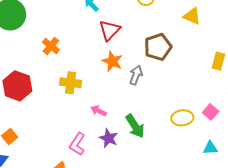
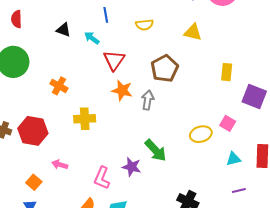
pink arrow: (99, 111) -> (60, 165), moved

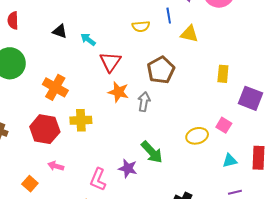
blue line: (106, 15) -> (169, 16), moved
orange cross: (59, 86) -> (55, 87), size x1.4
red hexagon: (33, 131) -> (45, 129), moved

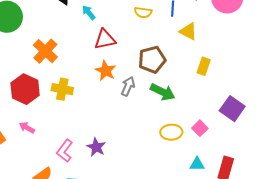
red triangle: (110, 62) -> (105, 39), turned 30
yellow rectangle: (223, 74) -> (204, 66), moved
green arrow: (152, 152) -> (163, 92), moved, turned -35

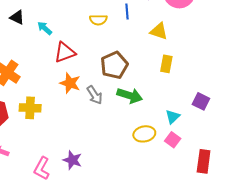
yellow triangle: (188, 31) -> (159, 31), moved
gray arrow: (128, 86) -> (95, 95), turned 132
purple square: (232, 109) -> (201, 101), size x0.7
pink square: (200, 128) -> (173, 140), moved
cyan triangle: (197, 164) -> (173, 117), moved, turned -35

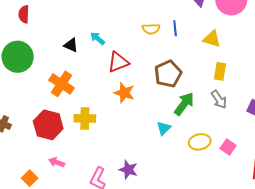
blue line: (127, 12) -> (175, 28), moved
black triangle: (17, 17) -> (71, 45), moved
gray arrow: (95, 95) -> (219, 99), moved
green arrow: (130, 96) -> (184, 104), turned -70
cyan triangle: (173, 117) -> (164, 128), moved

